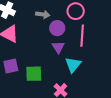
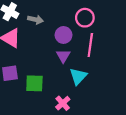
gray arrow: (43, 14) -> (35, 20), moved

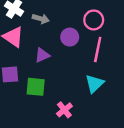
purple triangle: (63, 56) -> (42, 55), moved, turned 32
cyan triangle: (78, 76) -> (94, 84), moved

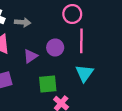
purple circle: (70, 37) -> (55, 47), moved
green square: (36, 87) -> (48, 84), moved

